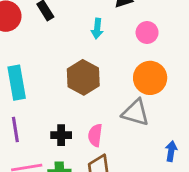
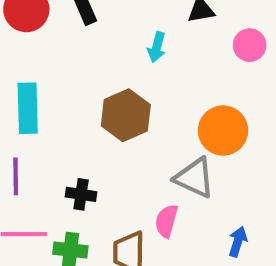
pink circle: (147, 33) -> (250, 45), moved
pink semicircle: (95, 135) -> (166, 221), moved

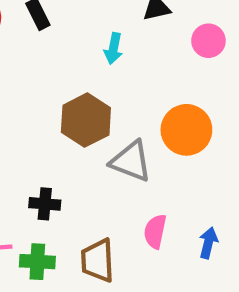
gray triangle: (194, 178) -> (131, 161), moved
pink semicircle: (166, 221) -> (155, 231), moved

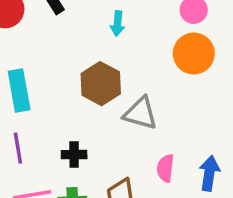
orange circle: (186, 130) -> (194, 54), moved
blue arrow: (208, 243) -> (209, 173), size x1.4

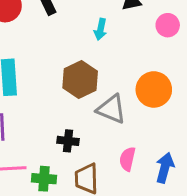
orange circle: (194, 54) -> (154, 89), moved
black cross: (74, 155) -> (68, 141), moved

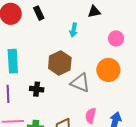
pink circle: (168, 25) -> (116, 38), moved
black cross: (68, 141) -> (37, 89), moved

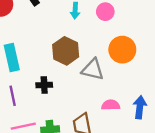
pink circle: (116, 38) -> (105, 12), moved
pink semicircle: (91, 116) -> (111, 105), turned 84

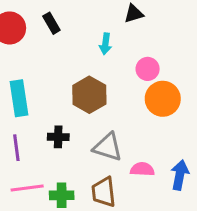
pink circle: (105, 12) -> (148, 69), moved
gray triangle: (93, 69) -> (108, 147), moved

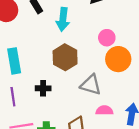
cyan arrow: (105, 44) -> (63, 19), moved, size x1.5
gray triangle: (108, 147) -> (91, 85), moved

